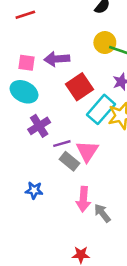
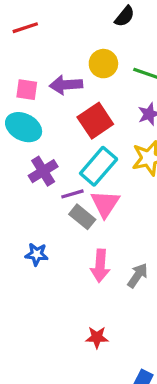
yellow circle: (105, 43) -> (103, 64), moved
cyan rectangle: (101, 109) -> (99, 166), moved
gray arrow: (102, 213) -> (138, 275), moved, turned 72

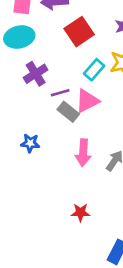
cyan ellipse: (24, 127) -> (19, 37), turned -40
cyan rectangle: (99, 166) -> (94, 70), moved, size x0.7
pink triangle: (105, 204) -> (87, 101), turned 30

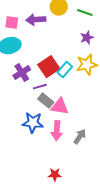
red square: (79, 32) -> (49, 67), moved
pink triangle: (87, 101) -> (60, 107), moved, turned 36
blue star: (30, 143) -> (33, 123), moved, size x1.5

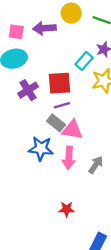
red square: (49, 67) -> (60, 83), turned 30
cyan rectangle: (65, 70) -> (84, 61), moved
purple line: (40, 87) -> (62, 105), moved

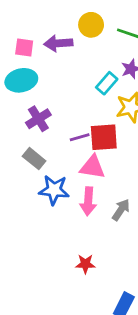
red square: (60, 83) -> (104, 137), moved
gray rectangle: (56, 123) -> (34, 159), moved

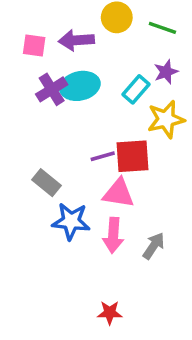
cyan ellipse: (21, 80) -> (80, 86), moved
purple cross: (38, 119) -> (52, 89), moved

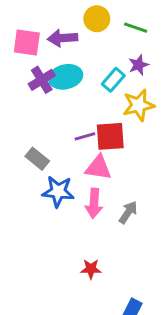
pink square: (34, 45) -> (27, 43), size x1.4

